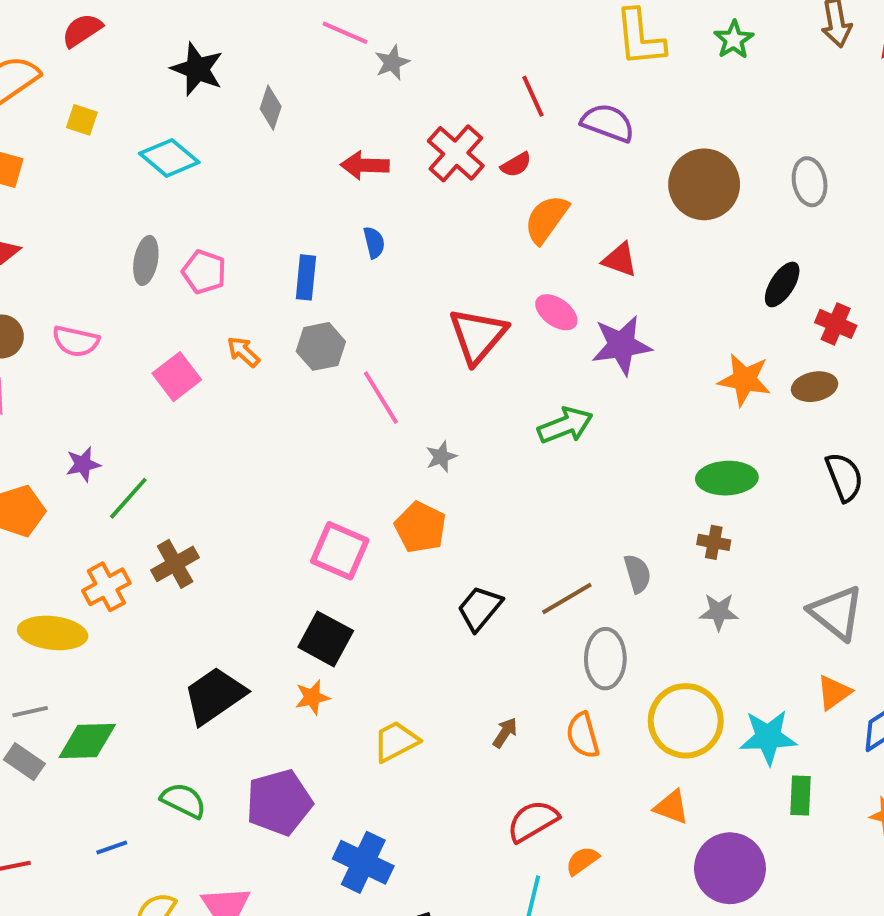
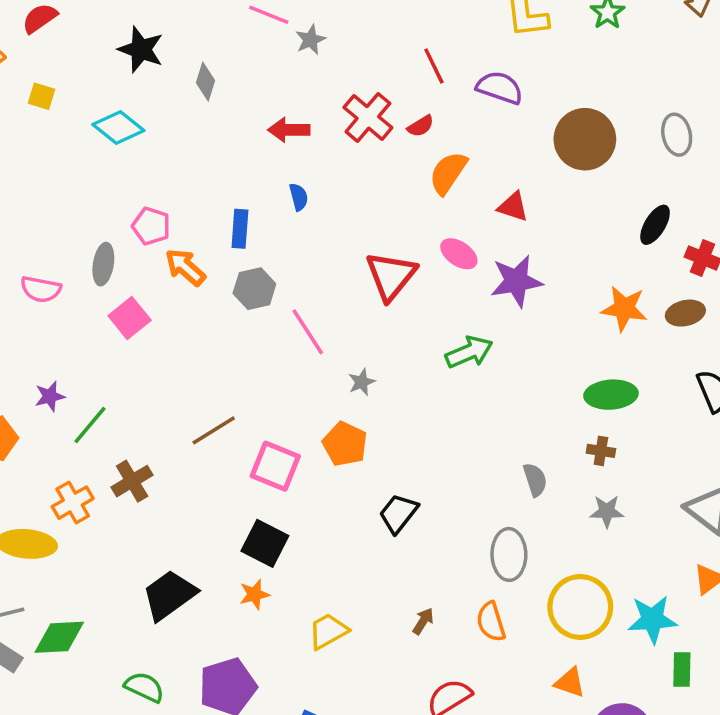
gray ellipse: (146, 260) -> (103, 264), moved
orange arrow: (243, 352) -> (185, 267), moved, size x1.4
brown line: (567, 599) -> (214, 430), moved

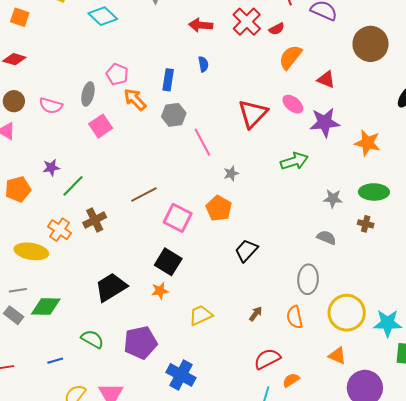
orange star: (624, 309) -> (367, 143), moved
gray semicircle: (535, 480) -> (326, 237), turned -54
orange cross: (73, 503) -> (60, 230), turned -30
gray star: (607, 511) -> (333, 199), moved

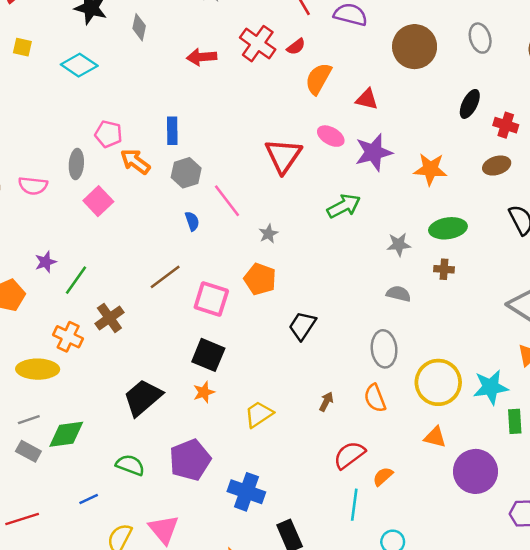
blue semicircle: (203, 64) -> (192, 221), moved

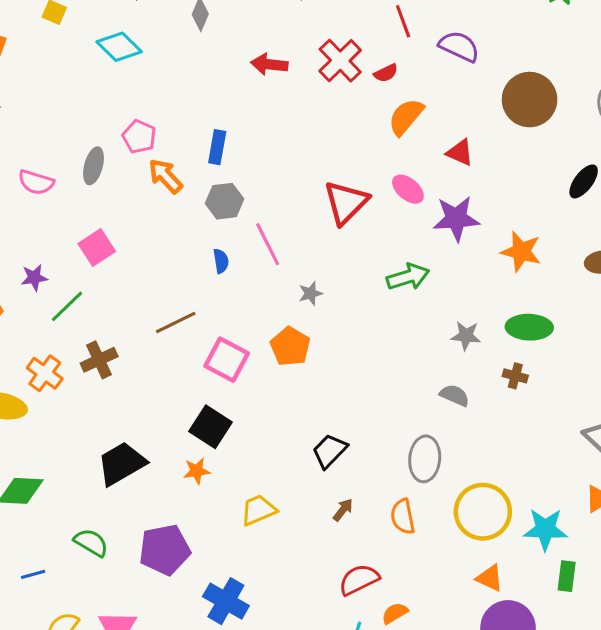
pink square: (98, 201) -> (97, 247), moved
black trapezoid: (302, 326) -> (330, 451), moved
orange triangle: (435, 437) -> (490, 578), moved

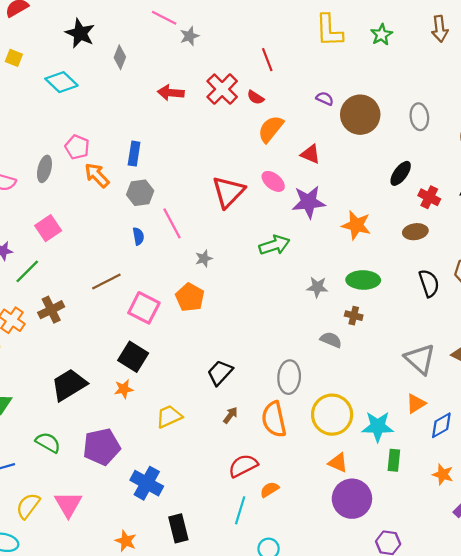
purple semicircle: (459, 46) -> (325, 98), moved, size x0.6
red semicircle: (386, 73) -> (256, 97), turned 60
gray semicircle: (455, 395) -> (331, 340), moved
orange semicircle: (403, 517) -> (274, 419), size x1.4

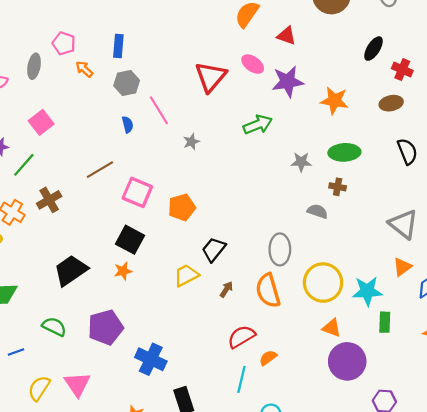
orange arrow: (97, 175) -> (84, 69), size x0.7
orange pentagon: (190, 297) -> (182, 207), moved, turned 30
yellow trapezoid: (169, 417) -> (186, 275), moved

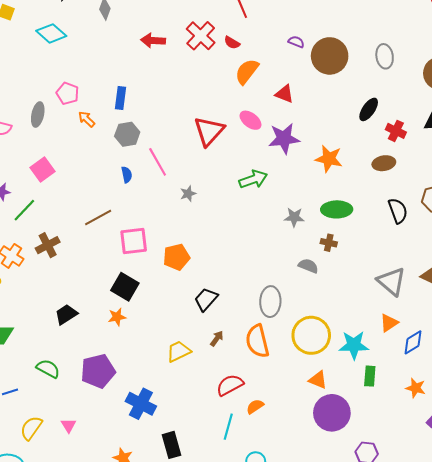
pink square: (137, 192) -> (134, 241), turned -32
black trapezoid: (71, 270) -> (66, 314), size x0.7
yellow trapezoid: (186, 275) -> (179, 351), moved
pink triangle: (77, 384) -> (68, 425), size x0.6

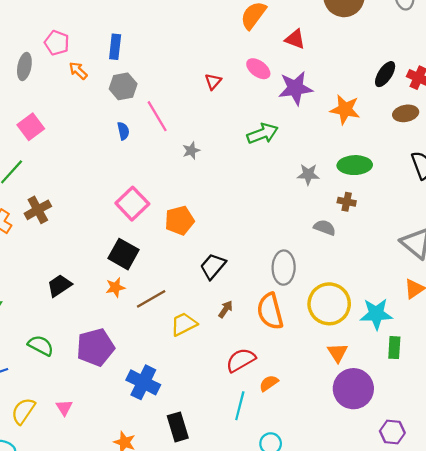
black ellipse: (369, 109) -> (385, 74), moved
red triangle: (209, 131) -> (213, 81), size x0.5
brown line: (98, 218) -> (151, 299), moved
pink square: (134, 241) -> (132, 204), turned -36
orange triangle: (318, 380) -> (337, 353), turned 36

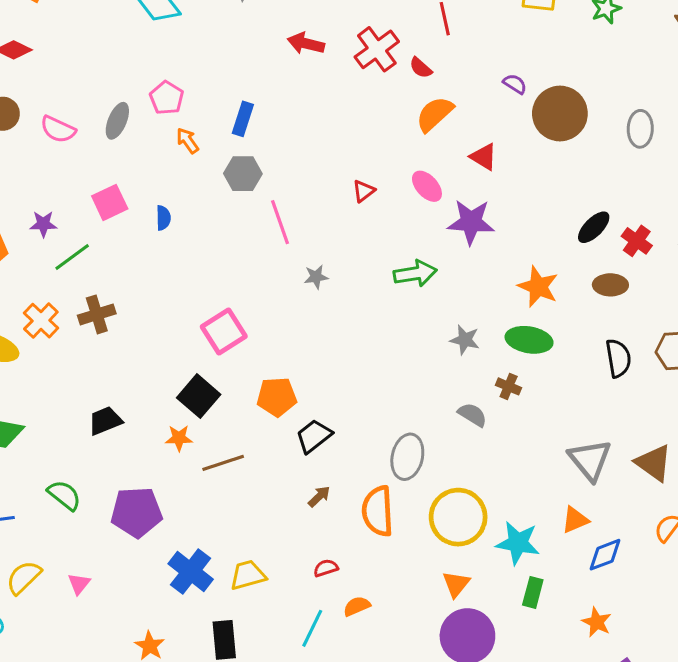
orange star: (345, 109) -> (538, 287), moved
blue semicircle: (123, 131) -> (163, 218), moved
orange pentagon: (180, 220) -> (277, 397), moved
yellow trapezoid: (184, 324) -> (248, 575), moved
red semicircle: (241, 360) -> (326, 568), size x0.6

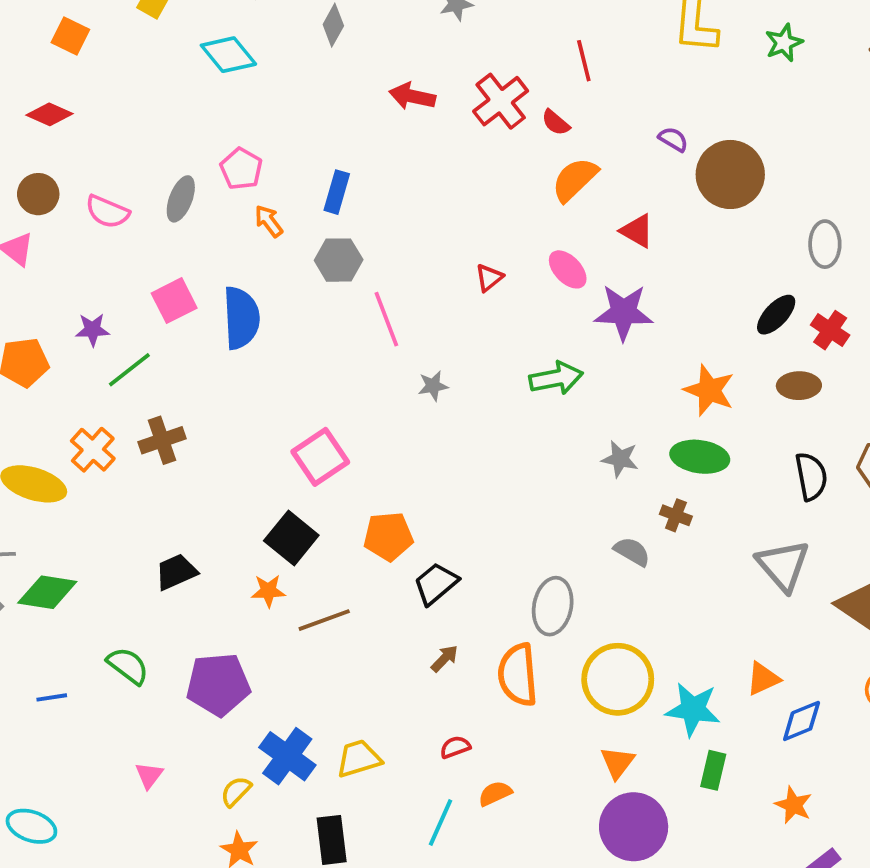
gray ellipse: (640, 129) -> (825, 244), moved
blue semicircle: (163, 218) -> (241, 318), size x2.0
gray triangle: (590, 460) -> (783, 565), moved
yellow semicircle: (24, 577) -> (236, 791), moved, size x0.7

